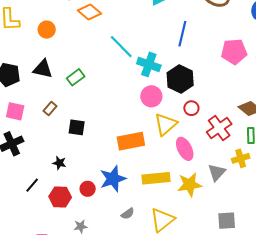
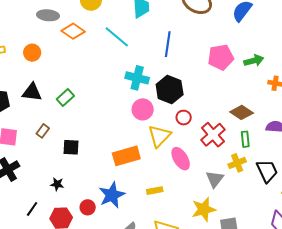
cyan line: (121, 47) -> (117, 37), moved
yellow rectangle: (156, 178) -> (155, 191), size x0.6
yellow star: (190, 185) -> (204, 209), moved

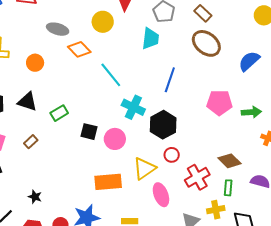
cyan line: (117, 37) -> (111, 75), moved
pink circle: (143, 109) -> (115, 139), moved
black square: (71, 147) -> (89, 132), moved

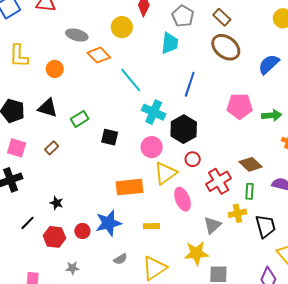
pink circle: (115, 139) -> (152, 147), moved

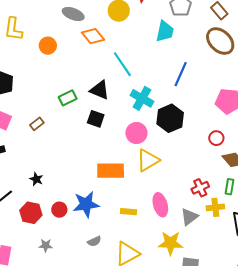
black triangle: (48, 108) -> (100, 90), moved
red circle: (193, 159) -> (216, 138), moved
red cross: (219, 181) -> (200, 188), moved, size x0.7
pink ellipse: (183, 199) -> (160, 205), moved

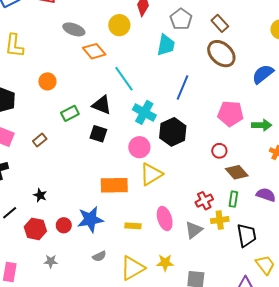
orange circle: (48, 46) -> (47, 81), moved
yellow star: (171, 243) -> (165, 263), moved, size x0.7

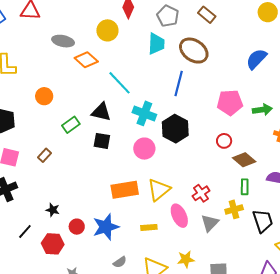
brown ellipse: (221, 54) -> (194, 51), moved
yellow triangle: (151, 174) -> (159, 190), moved
red cross: (204, 201) -> (201, 193), moved
red circle: (64, 225) -> (77, 227), moved

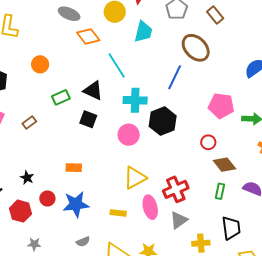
cyan trapezoid: (156, 44) -> (143, 32), moved
cyan cross: (144, 113) -> (135, 100), turned -30
orange rectangle: (125, 190) -> (74, 168), moved, size x0.6
red cross: (201, 193) -> (176, 189), size x1.4
yellow cross: (234, 209) -> (201, 243), moved

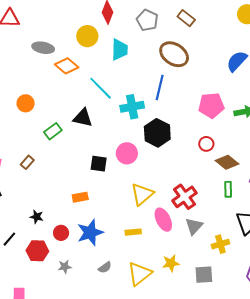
cyan cross: (135, 100) -> (132, 107), moved
black square: (88, 119) -> (99, 164), moved
gray star: (34, 244) -> (65, 267), moved

